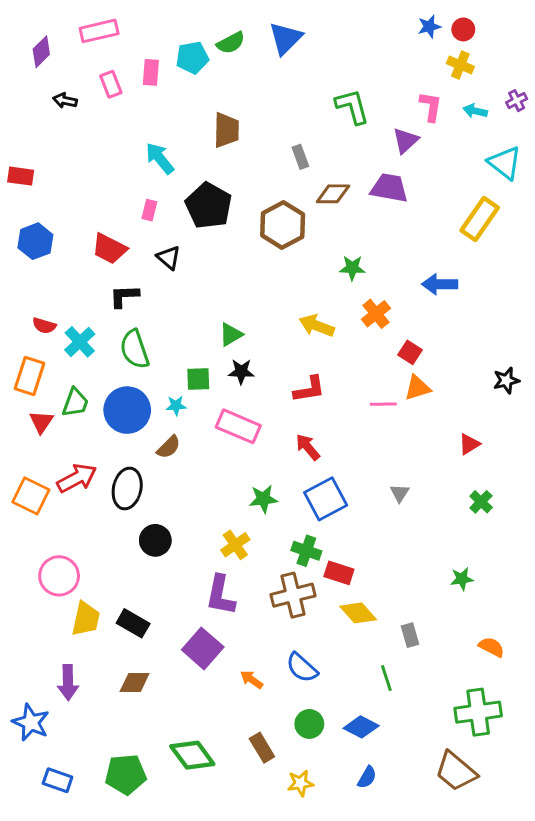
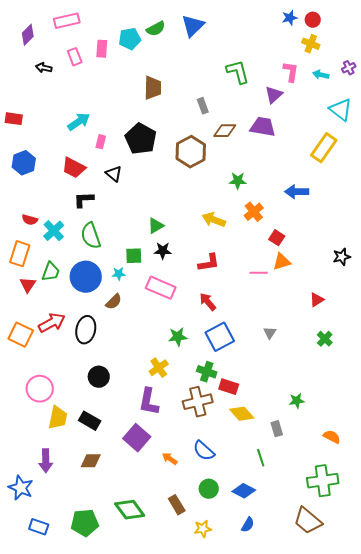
cyan arrow: (160, 158) -> (79, 122), moved, turned 95
black circle: (155, 540) -> (99, 377), moved
green star: (462, 579) -> (297, 401), moved

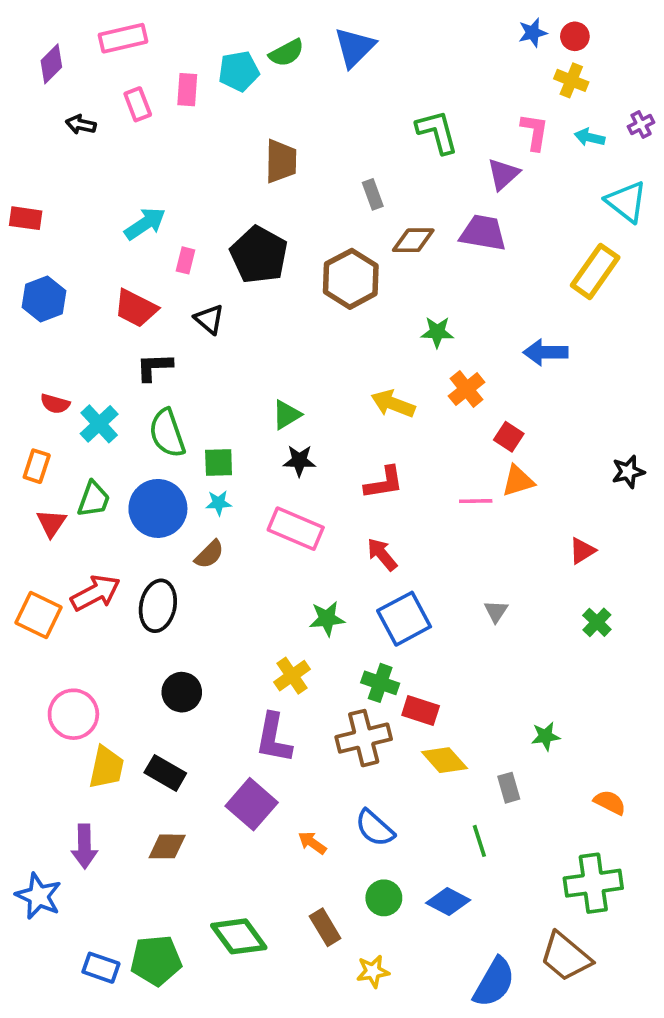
orange rectangle: (20, 254) -> (37, 466), size x0.7
green square: (134, 256) -> (219, 463), moved
blue semicircle: (248, 525) -> (494, 982), moved, size x1.8
blue rectangle: (39, 527) -> (101, 968), moved

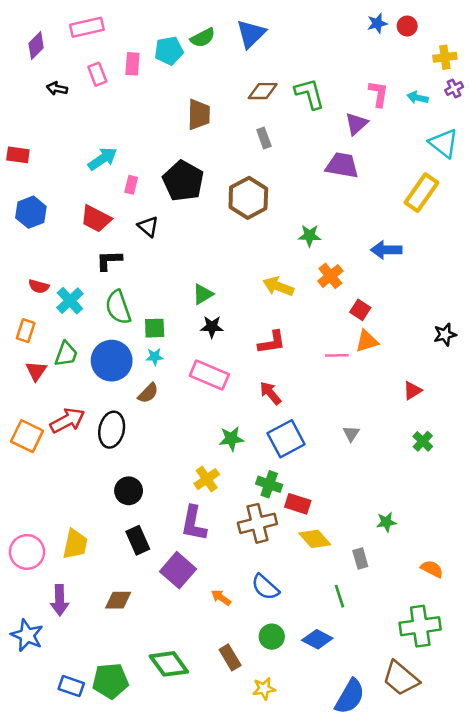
yellow cross: (571, 80) -> (445, 57), moved, turned -30
brown diamond: (413, 240) -> (263, 91), moved
pink circle: (73, 714) -> (27, 552), moved
black rectangle: (165, 773) -> (138, 540), moved, turned 36

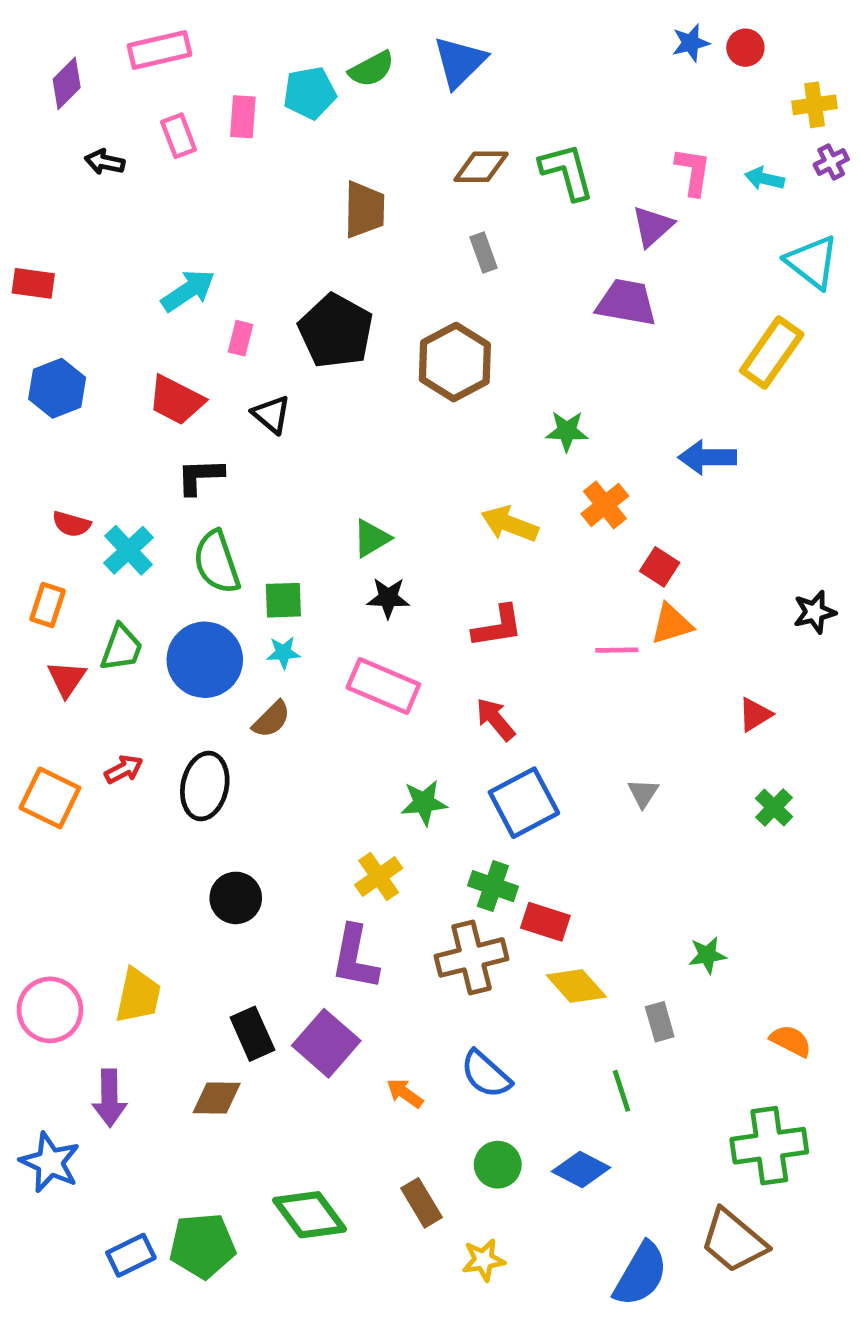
red arrow: (67, 420) -> (124, 769), size x0.6
black rectangle: (138, 540) -> (252, 1034), moved
blue rectangle: (71, 686) -> (131, 1255), turned -45

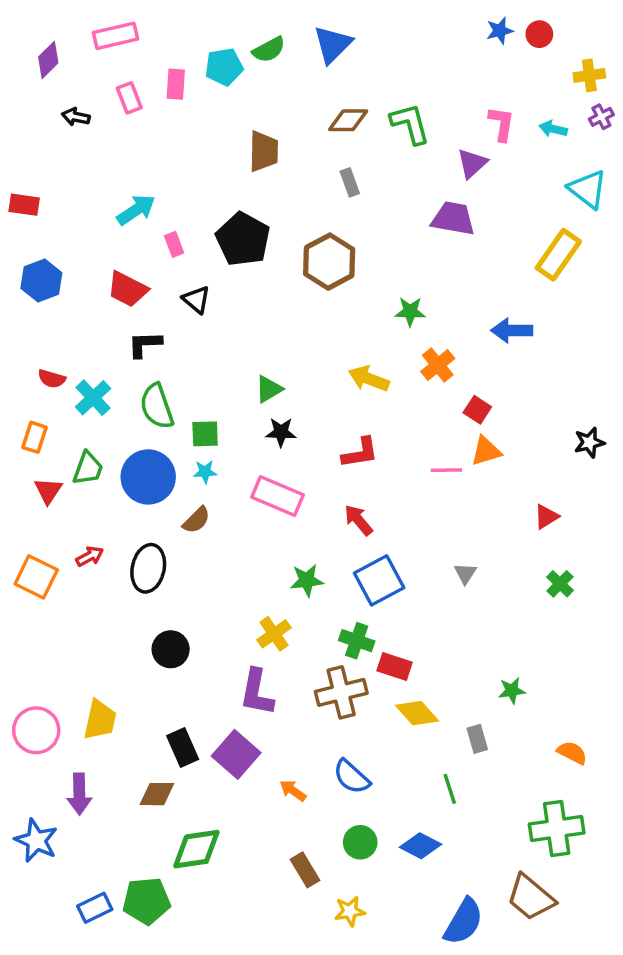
pink rectangle: (241, 338) -> (174, 244), turned -35
green diamond: (310, 1215) -> (196, 849), moved, turned -62

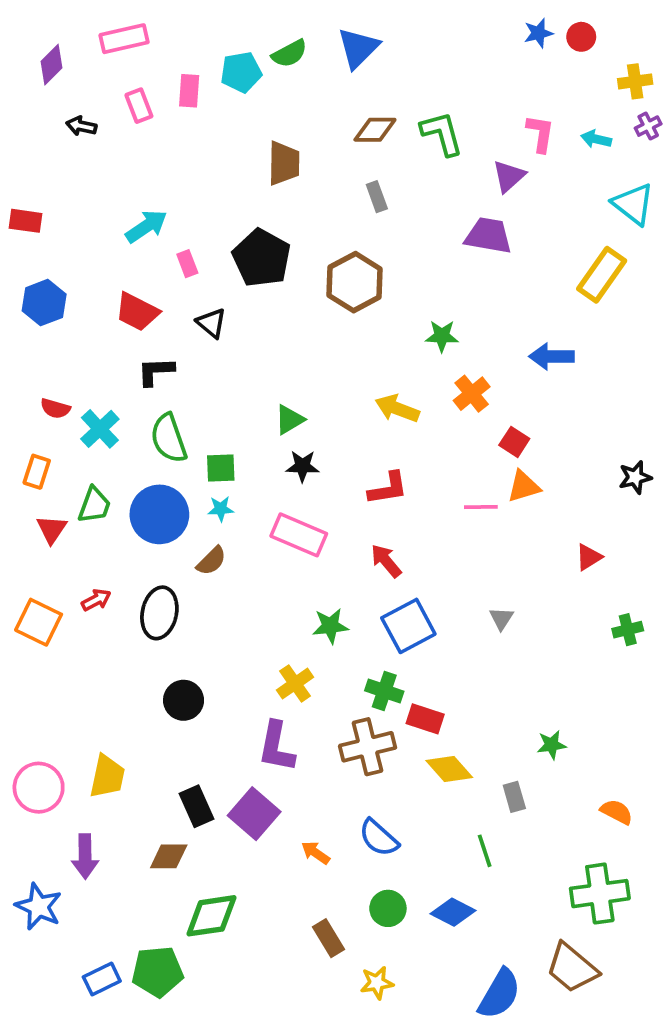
green cross: (560, 584) -> (628, 630), moved, turned 32

